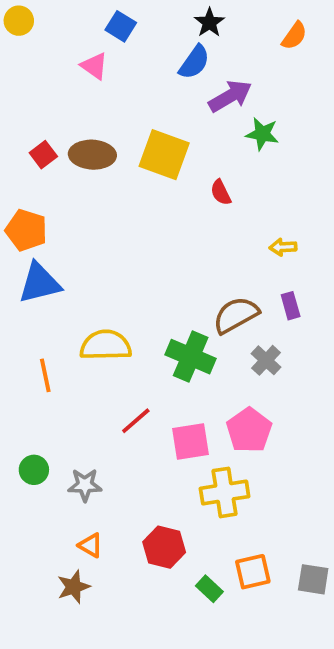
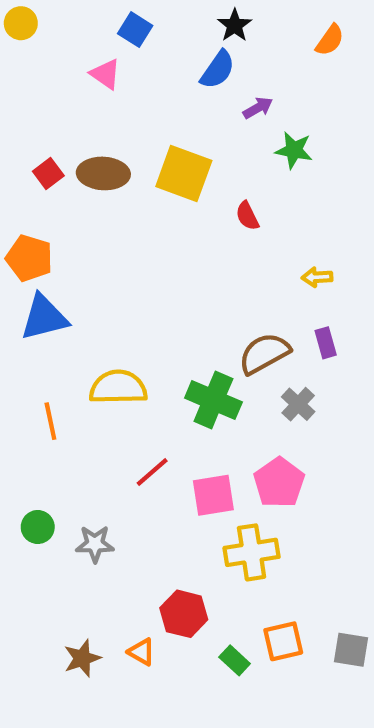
purple arrow: (230, 96) -> (258, 108), size x0.6
orange triangle: (91, 545) -> (141, 652), moved

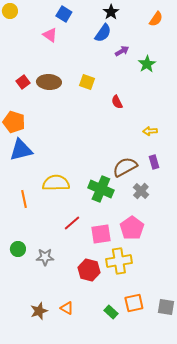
green star: (294, 150) -> (147, 64), moved, turned 30
yellow square: (184, 173) -> (87, 82), size x0.6
red hexagon: (184, 614) -> (89, 270), moved

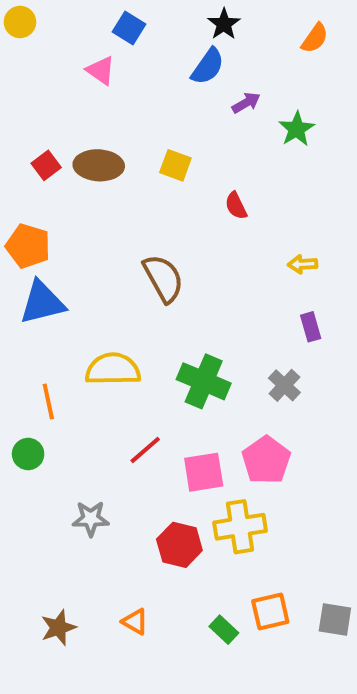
brown semicircle: (125, 167) -> (163, 278), moved, turned 90
green circle: (18, 249) -> (28, 454), moved
brown star: (39, 311) -> (58, 628), moved

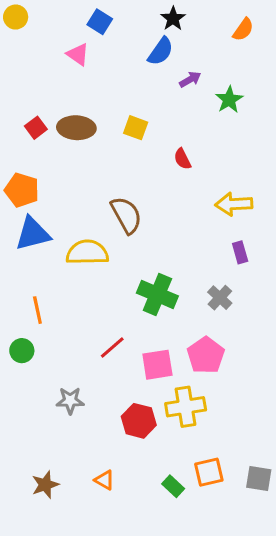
yellow arrow: (303, 264) -> (234, 204), size x1.6
yellow semicircle: (113, 369) -> (87, 252), moved

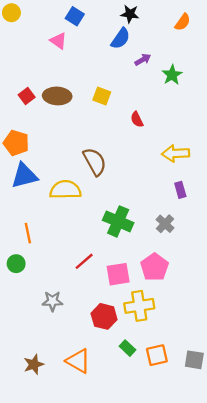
black star: (173, 19) -> (130, 14), turned -30
orange triangle: (104, 480) -> (78, 361), size x1.6
green rectangle: (173, 486) -> (128, 348), moved

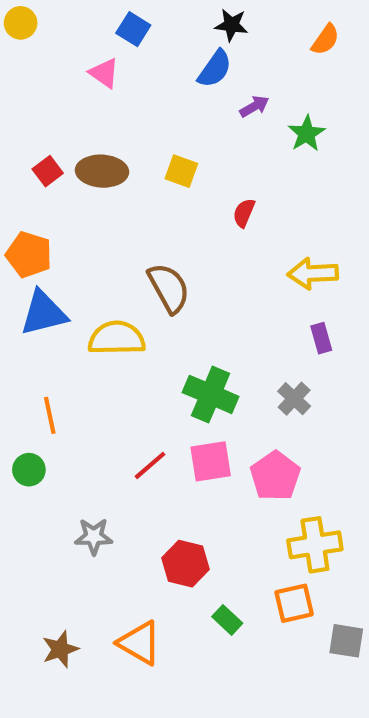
red semicircle: (137, 119) -> (244, 213), turned 49
pink square: (118, 274) -> (211, 461), moved
yellow cross: (139, 306) -> (315, 545), moved
orange square: (157, 355) -> (294, 603), moved

